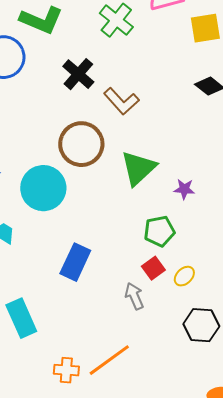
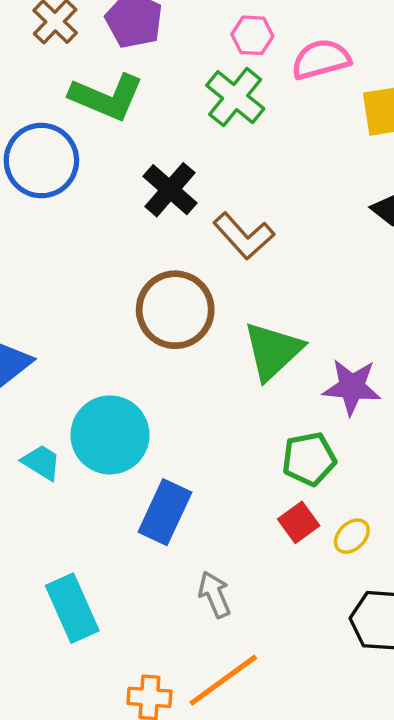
cyan circle: (43, 188) -> (110, 435), moved
purple star: (184, 189) -> (352, 387), size x1.6
gray arrow: (134, 296) -> (215, 594), moved

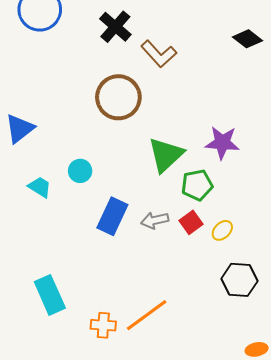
green triangle: (273, 351) -> (166, 155), moved
cyan circle: (110, 435) -> (80, 171), size x0.5
gray arrow: (215, 594) -> (155, 220), moved, turned -80
cyan rectangle: (72, 608) -> (50, 295), moved

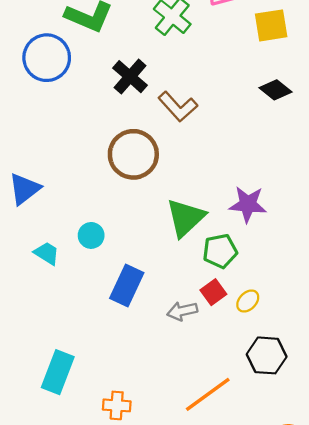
gray arrow: (155, 220) -> (182, 311), moved
cyan rectangle: (50, 295) -> (58, 372), turned 45
orange line: (147, 315) -> (208, 394), moved

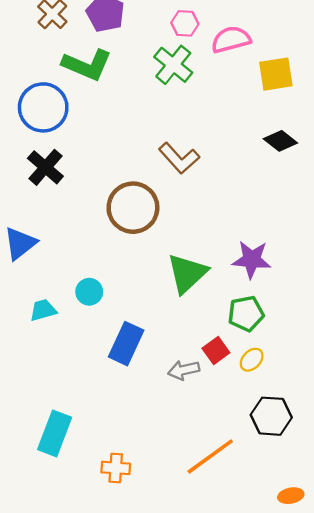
black cross: (130, 77) -> (45, 167), moved
green pentagon: (220, 251) -> (246, 314), moved
cyan trapezoid: (47, 253) -> (43, 310), turned -48

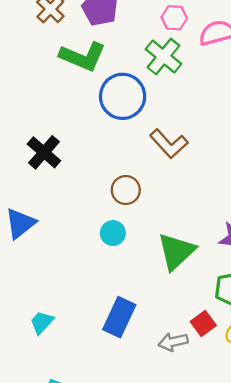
blue circle: (43, 107) -> (123, 96), moved
brown circle: (133, 208) -> (126, 190), size x0.6
cyan circle: (89, 292) -> (113, 233), moved
cyan trapezoid: (43, 310) -> (42, 322), moved, turned -32

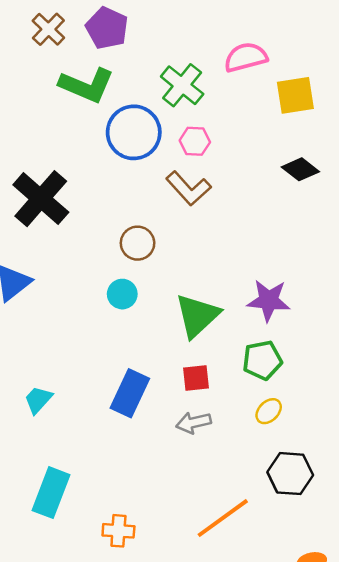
pink hexagon: (174, 18) -> (195, 141), moved
black cross: (44, 152) -> (41, 199), size x1.4
red square: (203, 324) -> (196, 378), moved, turned 30

